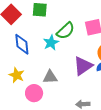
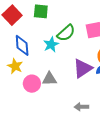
yellow star: (17, 75) -> (15, 66), moved
pink circle: (34, 93) -> (32, 84), moved

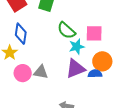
green semicircle: (66, 33) -> (66, 30), turned 72
cyan star: (51, 44) -> (77, 47), moved

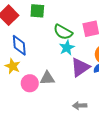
cyan star: (77, 47) -> (67, 48), moved

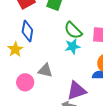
purple triangle: (80, 67) -> (76, 91), moved
pink circle: (30, 83) -> (25, 82), moved

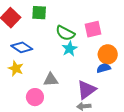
blue diamond: (27, 31) -> (22, 47), turned -50

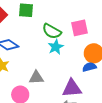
purple triangle: (86, 90) -> (72, 88), turned 30

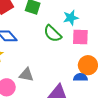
cyan star: (56, 47) -> (71, 18), moved

